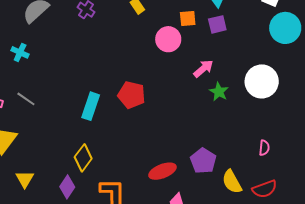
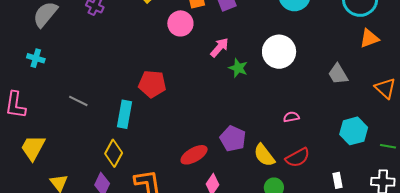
gray line: (26, 99) -> (78, 101), moved
cyan rectangle: (91, 106) -> (125, 114), moved
pink semicircle: (264, 148) -> (291, 117), turned -98

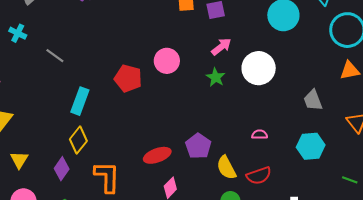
pink circle: (180, 23) -> (167, 61), moved
pink arrow: (219, 47) -> (221, 47), moved
gray line: (78, 101) -> (55, 56), moved
cyan rectangle: (125, 114) -> (80, 101), moved
cyan hexagon: (354, 131) -> (311, 146), moved

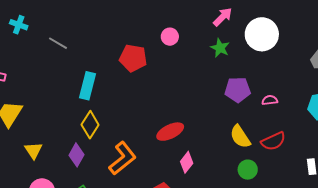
pink circle: (167, 61) -> (170, 37), size x0.7
purple pentagon: (198, 146) -> (238, 90), moved, turned -30
orange L-shape: (107, 177) -> (123, 158), turned 56

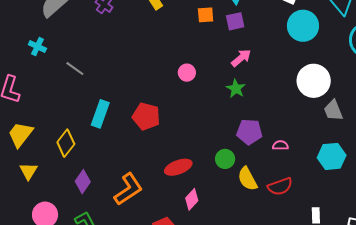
white circle: (262, 34) -> (314, 81), moved
red pentagon: (133, 58) -> (146, 116), moved
yellow diamond: (90, 125) -> (66, 143), moved
yellow triangle: (33, 151) -> (28, 171), moved
green circle: (248, 170) -> (225, 159), moved

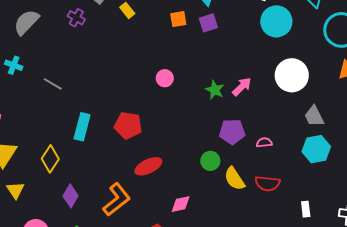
pink arrow: (241, 58) -> (242, 87), moved
gray trapezoid: (333, 110) -> (314, 116), moved
red ellipse: (178, 167) -> (148, 166), moved
red semicircle: (280, 186) -> (267, 183), turned 30
pink diamond: (192, 199) -> (181, 204), turned 40

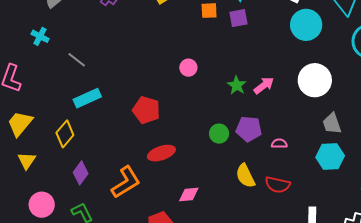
cyan rectangle: (82, 127) -> (87, 98), moved, turned 44
green circle: (210, 161) -> (219, 134), moved

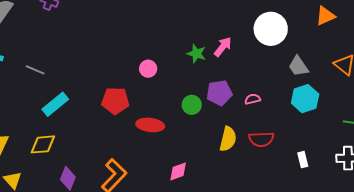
pink circle: (188, 68) -> (148, 69), moved
yellow diamond: (65, 134) -> (43, 144), turned 60
red ellipse: (161, 153) -> (150, 125), moved, turned 40
yellow semicircle: (245, 176) -> (228, 139), turned -125

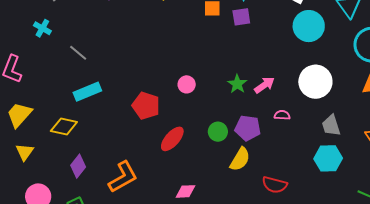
pink semicircle: (253, 99) -> (282, 115), moved
red ellipse: (150, 125) -> (172, 139), turned -72
yellow semicircle: (228, 139) -> (240, 159), moved

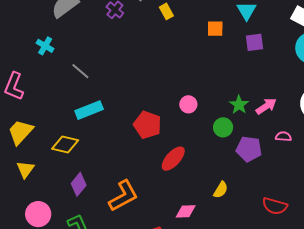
purple square: (241, 17) -> (254, 42), moved
green circle: (218, 132) -> (223, 127), moved
yellow semicircle: (240, 159) -> (221, 190), moved, size x0.7

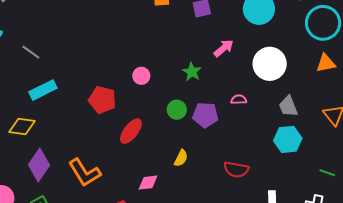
pink arrow: (266, 106) -> (224, 48), moved
green circle: (223, 127) -> (177, 110), moved
purple diamond: (79, 184) -> (39, 165), size x1.4
orange L-shape: (123, 196) -> (85, 173), turned 92

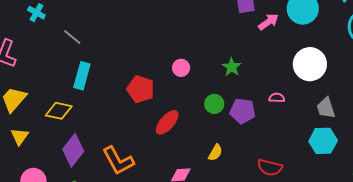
pink arrow: (224, 48) -> (269, 22), moved
cyan rectangle: (43, 90) -> (82, 76), turned -52

